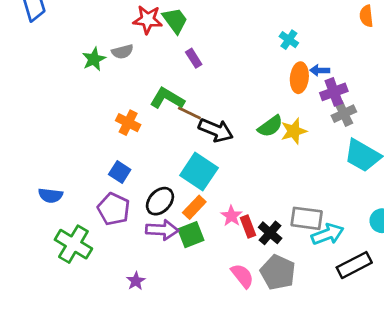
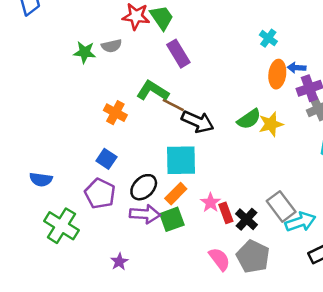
purple rectangle: (194, 58) -> (178, 54), size x1.5
green star: (94, 59) -> (85, 52), turned 30
cyan square: (199, 172) -> (181, 160), turned -36
gray rectangle: (307, 218) -> (281, 206), turned 44

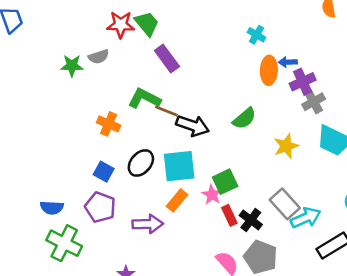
yellow star: (271, 124) -> (286, 146), moved
blue semicircle: (41, 179) -> (52, 208), moved
black ellipse: (144, 187) -> (141, 163), moved
pink star: (210, 203) -> (212, 195), moved
green square: (172, 219) -> (225, 182), moved

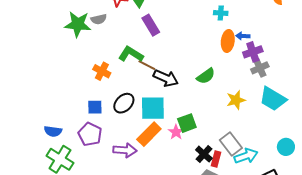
cyan cross: (257, 35) -> (221, 13), turned -32
green star: (72, 66) -> (78, 24), size x1.5
blue square: (104, 172) -> (95, 107), turned -35
orange rectangle: (177, 200) -> (149, 134), size x1.4
red rectangle: (229, 215) -> (216, 159), moved, turned 35

